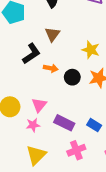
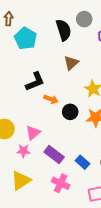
brown triangle: (52, 34) -> (71, 63), moved
pink cross: (76, 150) -> (61, 183), turned 36

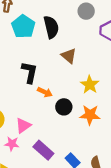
black semicircle: (64, 30) -> (51, 27), moved
brown triangle: (71, 63) -> (69, 56), turned -42
black L-shape: (35, 82) -> (30, 72), turned -60

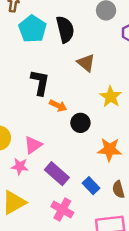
orange star: (90, 115) -> (110, 150), moved

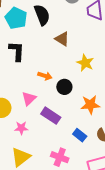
black L-shape: (40, 83) -> (17, 51), moved
pink triangle: (33, 145) -> (29, 99), moved
purple rectangle: (57, 174) -> (51, 116), moved

